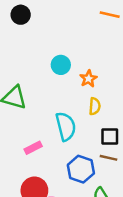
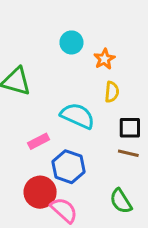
cyan semicircle: (66, 126) -> (77, 116), turned -52
blue hexagon: (81, 169) -> (68, 167), moved

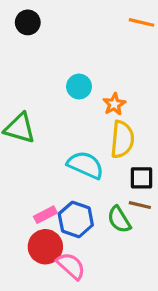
yellow semicircle: (112, 92) -> (122, 139), size x1.6
pink rectangle: (39, 141) -> (45, 215), moved
green semicircle: (121, 201) -> (119, 219), moved

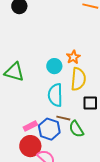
cyan circle: (79, 87) -> (54, 66), moved
cyan semicircle: (85, 165) -> (55, 95), turned -115
brown line: (140, 205) -> (63, 118), moved

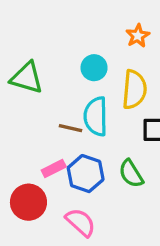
orange star: (73, 57) -> (138, 36), moved
brown line: (63, 118) -> (71, 128), moved
red circle: (30, 146) -> (28, 202), moved

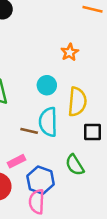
orange star: (138, 36) -> (70, 52), moved
blue hexagon: (86, 174) -> (41, 180), moved
pink semicircle: (81, 222) -> (37, 202), turned -130

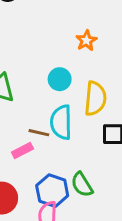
pink rectangle: (16, 161) -> (22, 150), moved
green semicircle: (75, 165) -> (82, 185), moved

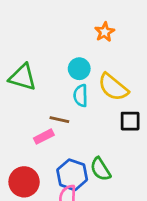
yellow semicircle: (95, 98) -> (113, 87), turned 124
cyan semicircle: (61, 122) -> (81, 96), moved, size x0.7

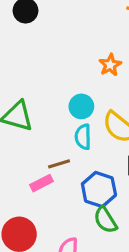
brown line: (59, 120) -> (59, 164), turned -30
blue hexagon: (72, 175) -> (99, 190), moved

